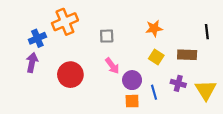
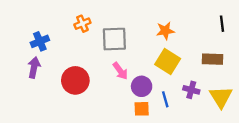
orange cross: (65, 22) -> (82, 24), moved, size x0.6
black line: (207, 32) -> (222, 24), moved
gray square: (107, 36) -> (114, 39), size x1.6
brown rectangle: (187, 55) -> (213, 59), moved
yellow square: (156, 57) -> (168, 61), size x1.5

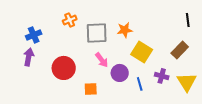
orange star: (165, 31) -> (125, 30), moved
brown rectangle: (213, 59) -> (180, 50), turned -48
orange square: (142, 109) -> (91, 89), moved

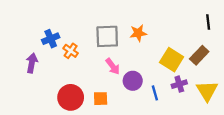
orange cross: (70, 20) -> (71, 51), moved, turned -32
blue cross: (34, 35) -> (51, 39), moved
yellow square: (142, 52) -> (172, 60), moved
red circle: (64, 68) -> (71, 97), moved
purple cross: (162, 76) -> (179, 84), turned -32

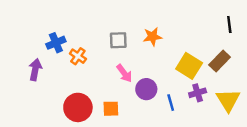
gray square: (107, 36) -> (118, 40), size x0.7

